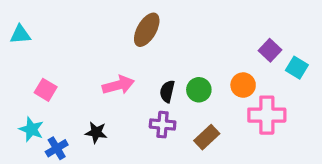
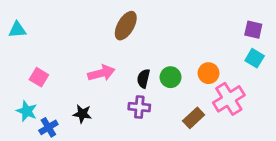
purple square: (270, 50) -> (253, 30), moved, turned -30
pink cross: (267, 115) -> (229, 99), turned -32
brown rectangle: (207, 137) -> (194, 118), moved

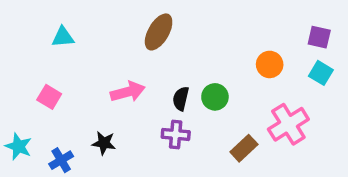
cyan triangle: (17, 30) -> (63, 37), moved
orange circle: (208, 73) -> (270, 64), moved
cyan star: (27, 111) -> (18, 146), moved

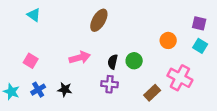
cyan triangle: (63, 37) -> (34, 15), moved, turned 40
pink cross: (288, 124) -> (180, 78), turned -30
blue cross: (61, 160) -> (38, 90), moved

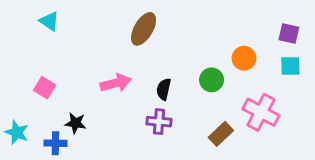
cyan square: (200, 46) -> (290, 66), turned -32
green circle: (134, 61) -> (212, 80), moved
blue cross: (38, 90) -> (55, 143), moved, turned 32
black star: (65, 90) -> (76, 123), moved

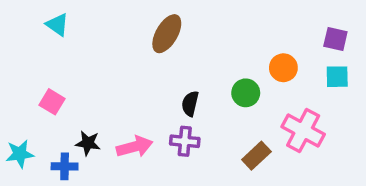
pink arrow: (116, 83) -> (135, 147), moved
cyan star: (17, 132) -> (20, 154), turned -30

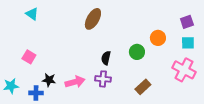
purple square: (335, 39) -> (187, 22), turned -32
pink cross: (303, 131) -> (184, 70), moved

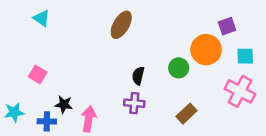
purple square: (187, 22) -> (227, 26), moved
orange circle: (158, 38) -> (206, 50), size x1.5
pink arrow: (75, 82) -> (89, 119), moved, turned -66

